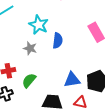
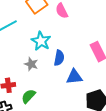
blue triangle: (72, 80) -> (74, 77), moved

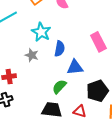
green semicircle: (28, 96) -> (59, 87), moved

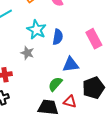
blue semicircle: (60, 49) -> (58, 37), moved
red triangle: (80, 111) -> (70, 102), moved

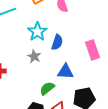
gray star: (27, 53) -> (34, 56), moved

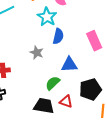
cyan star: (37, 32) -> (47, 17), moved

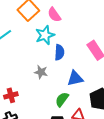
cyan star: (47, 17) -> (45, 35), turned 30

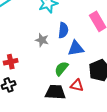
blue semicircle: (59, 52) -> (63, 30), moved

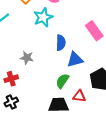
gray star: (42, 40) -> (27, 58), moved

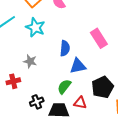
cyan star: (43, 17) -> (35, 27), moved, turned -30
black cross: (11, 102) -> (37, 102), moved

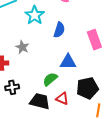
blue semicircle: (65, 48) -> (59, 30), moved
black cross: (37, 102) -> (12, 87), moved

